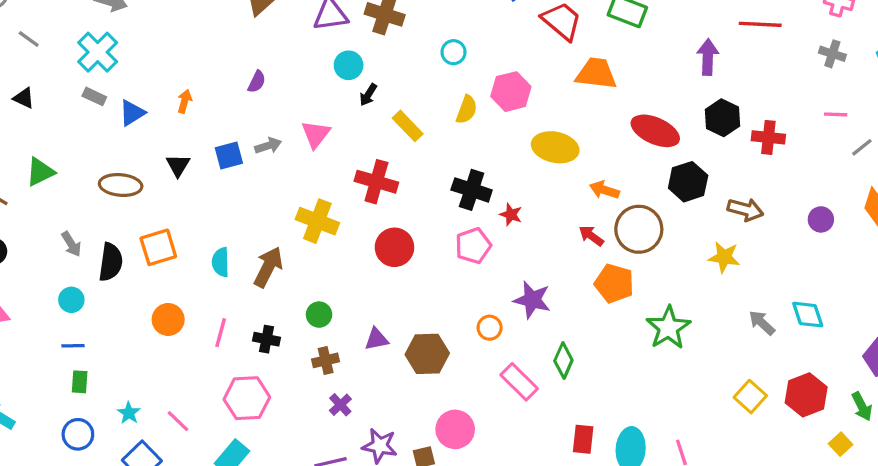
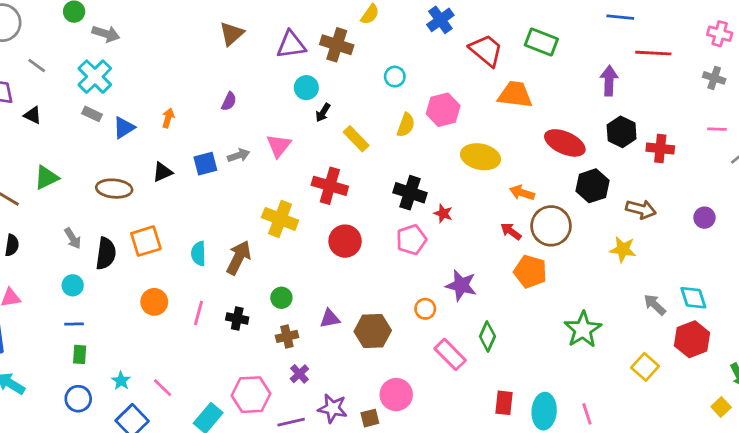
black triangle: (178, 165) -> (163, 172), turned 35
green star: (668, 328) -> (583, 330), moved
red hexagon: (806, 395) -> (692, 339), moved
pink hexagon: (247, 398) -> (251, 395), moved

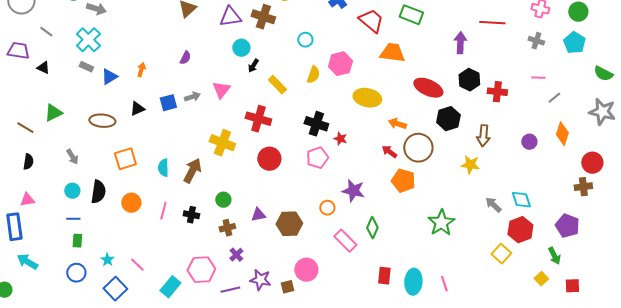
brown arrow: (641, 209) -> (483, 136), turned 80
black semicircle: (106, 254) -> (98, 192), moved
yellow square: (645, 367) -> (501, 254), moved

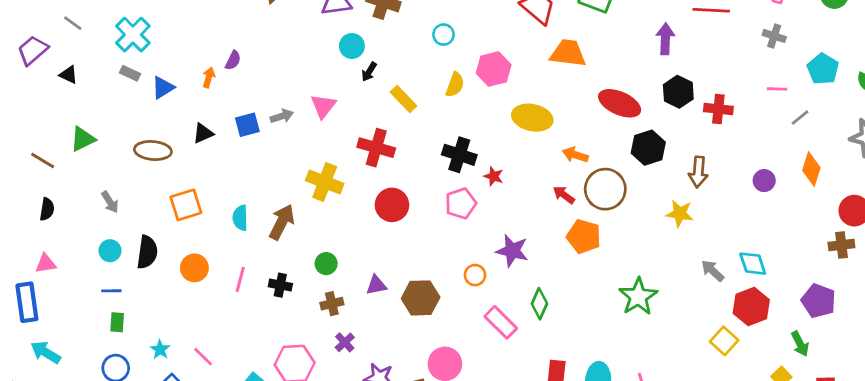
cyan pentagon: (574, 43) -> (823, 69), moved
purple trapezoid: (18, 51) -> (33, 50), turned -50
purple semicircle: (185, 58) -> (233, 60), moved

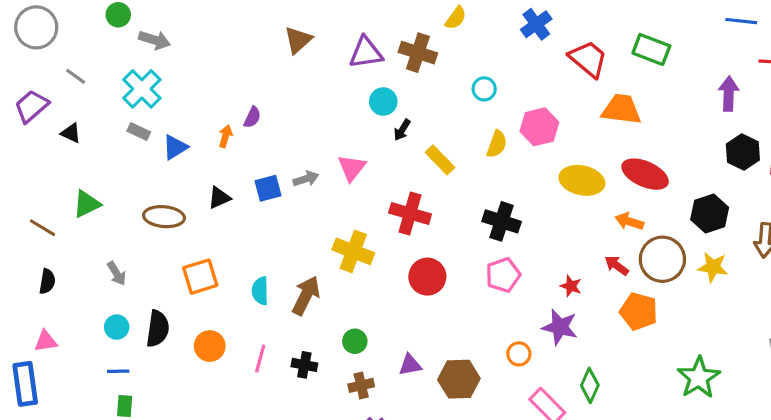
red ellipse: (620, 103) -> (645, 174), moved
red star: (494, 176) -> (571, 286), moved
yellow star: (680, 213) -> (713, 267), moved

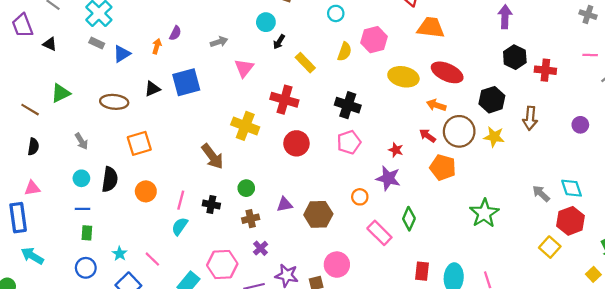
purple trapezoid: (31, 106) -> (22, 25), turned -70
gray arrow: (306, 179) -> (219, 42), moved
blue square: (268, 188) -> (186, 82), size x1.5
cyan semicircle: (260, 291) -> (180, 226), moved, turned 36
brown arrow: (306, 296) -> (212, 156), turned 116

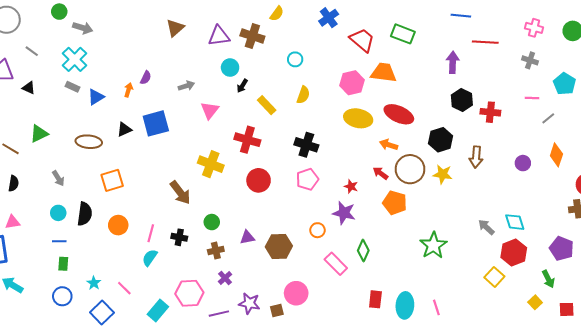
pink hexagon: (374, 40) -> (352, 83), moved

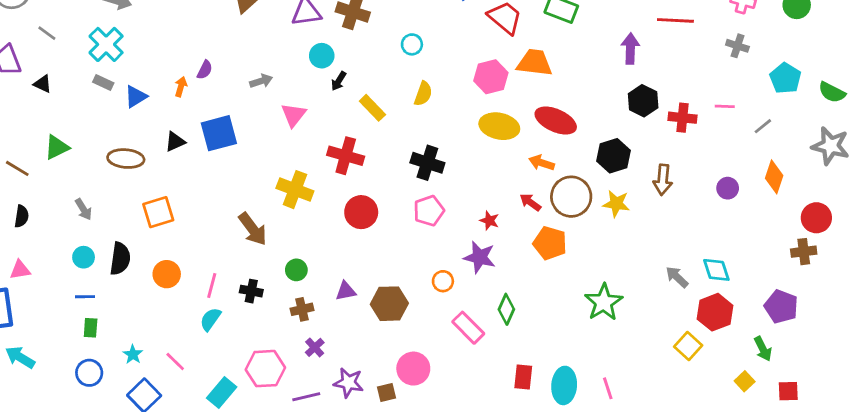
pink line: (532, 98) -> (725, 106), moved

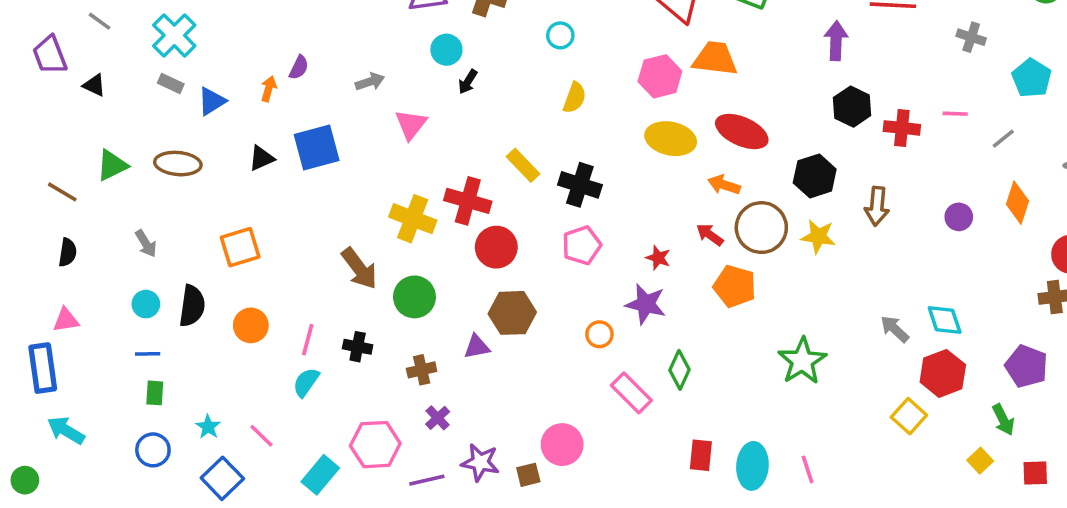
yellow rectangle: (372, 108) -> (523, 165), moved
red cross: (346, 156) -> (468, 201), moved
brown ellipse: (126, 159) -> (178, 164), moved
green circle: (296, 270) -> (414, 297), moved, size x1.5
brown hexagon: (389, 304) -> (512, 313), moved

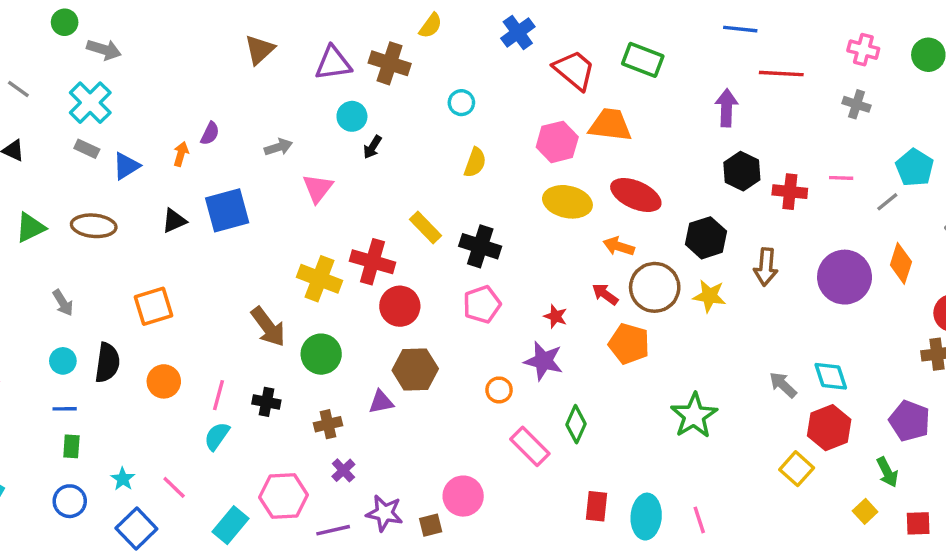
cyan pentagon: (1032, 78) -> (915, 168), moved
purple circle: (959, 217) -> (845, 277), size x2.0

